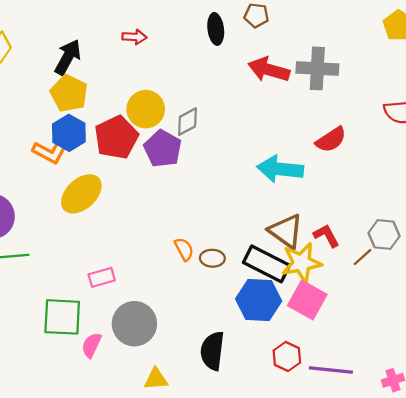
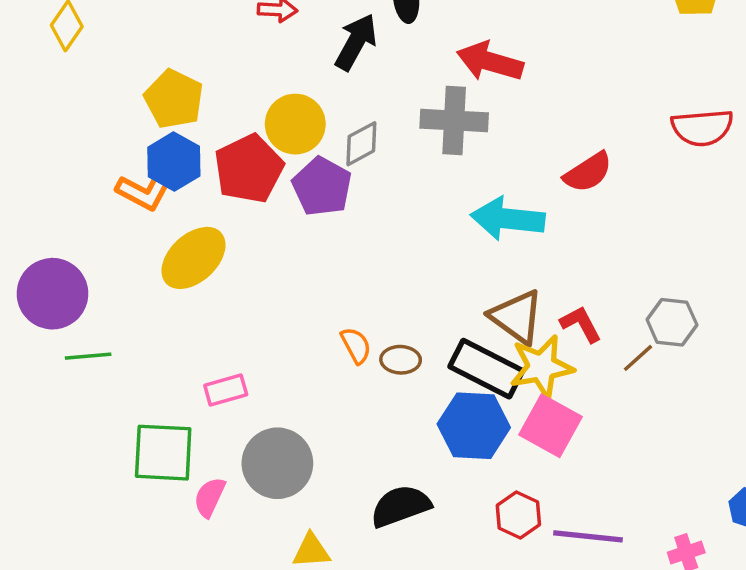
black arrow: (68, 57) -> (356, 42), moved
gray cross: (317, 68) -> (454, 120), moved
black semicircle: (212, 351) -> (401, 506), turned 63

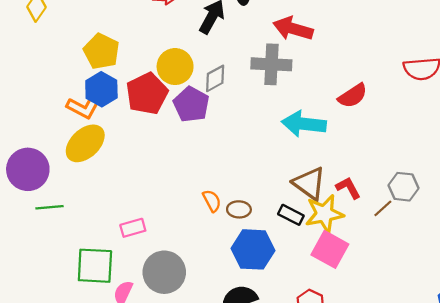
yellow ellipse: (193, 258) -> (85, 143), moved
black rectangle: (486, 369) -> (291, 215), size x0.6
blue hexagon: (474, 426) -> (253, 249), moved

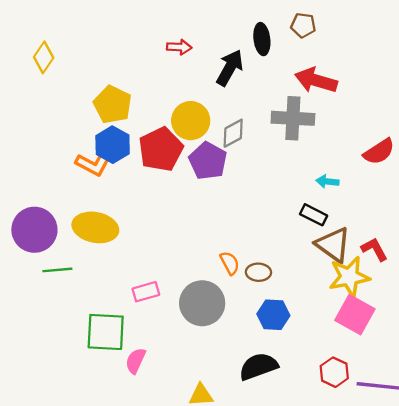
cyan arrow: (304, 124) -> (327, 181), size x0.5
yellow ellipse: (85, 143) -> (95, 227), moved, turned 54
black rectangle: (291, 215) -> (314, 215), moved
blue hexagon: (253, 249) -> (273, 315), size x0.7
gray circle: (164, 272) -> (202, 303), moved

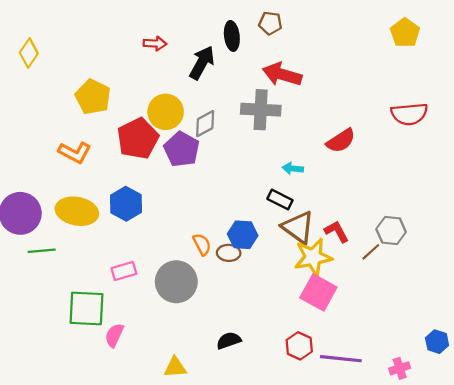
blue hexagon: (113, 145) -> (126, 204), moved
blue hexagon: (273, 315) -> (243, 235), moved
black semicircle: (258, 366) -> (229, 341), size x0.7

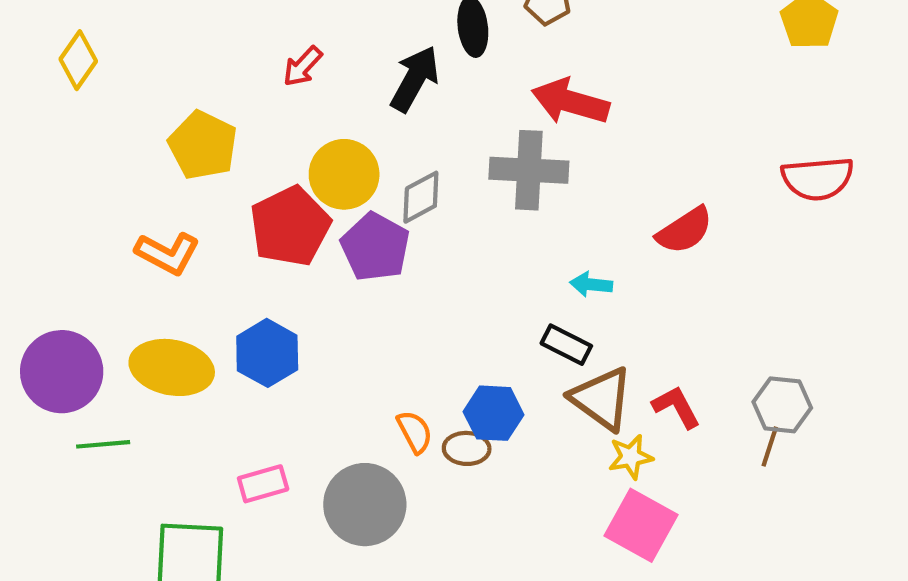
red arrow: (155, 43) -> (303, 66), moved, turned 130
brown line: (371, 252) -> (770, 446), moved, turned -30
yellow star: (313, 257) -> (631, 457), size x0.6

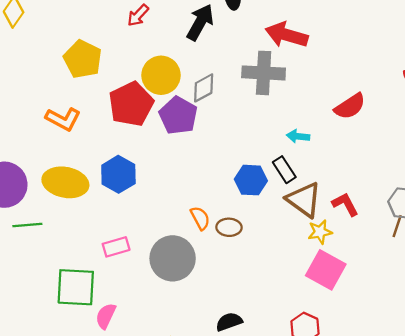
black rectangle: (566, 345) -> (284, 170), turned 30
blue hexagon: (494, 413) -> (251, 180), moved

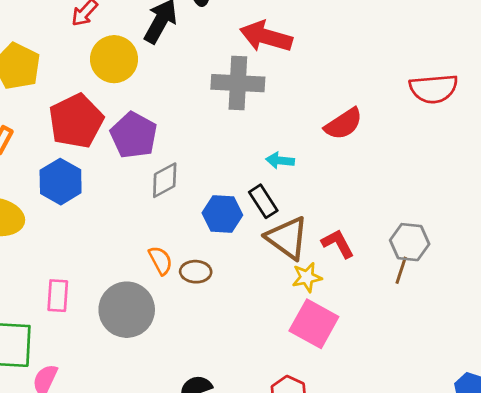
yellow circle: (161, 75) -> (114, 59), moved
gray diamond: (204, 88) -> (165, 180), moved
blue hexagon: (118, 174) -> (61, 182), moved
pink rectangle: (116, 247) -> (58, 296), turned -70

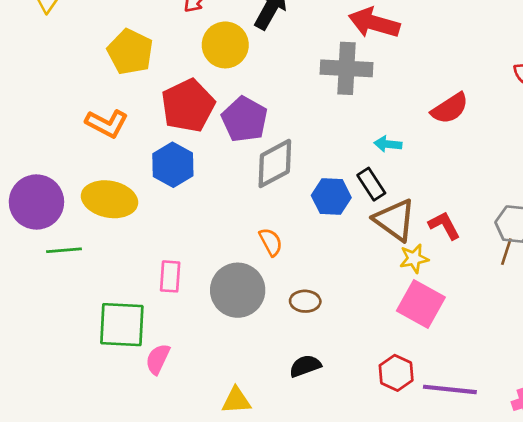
gray diamond: (165, 180) -> (275, 163), size x1.4
brown ellipse: (196, 272) -> (305, 301), moved

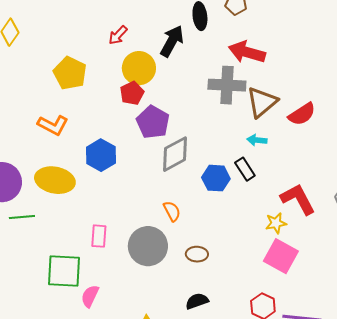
red pentagon: (188, 106) -> (132, 93), moved, size x0.6
brown triangle: (395, 220) -> (262, 102), moved, turned 44
red L-shape: (444, 225) -> (298, 199), size x1.5

